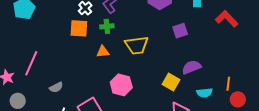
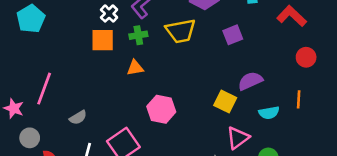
yellow trapezoid: (137, 45) -> (181, 31), moved
red circle: (238, 99) -> (306, 57), moved

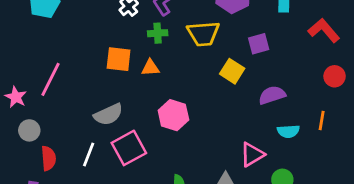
orange square: (103, 40) -> (119, 59), moved
yellow square: (225, 102) -> (232, 71), moved
gray semicircle: (78, 118) -> (108, 114), moved, size x1.5

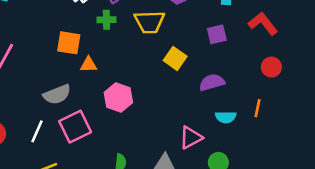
purple square: (259, 44) -> (217, 34), moved
orange triangle: (150, 68) -> (89, 65), moved

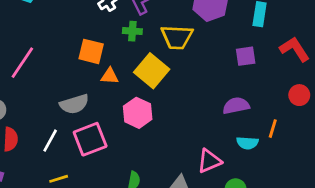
yellow square: (175, 58) -> (152, 71), moved, size x1.4
orange line: (258, 108) -> (273, 129), moved

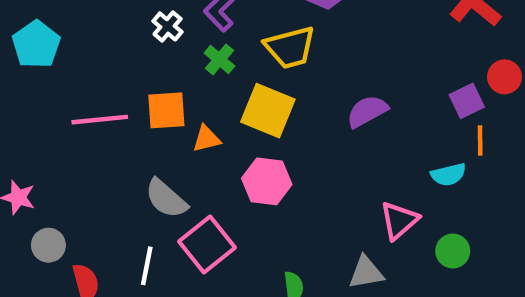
green cross: (132, 31) -> (219, 59), turned -36
purple square: (246, 56) -> (467, 101), moved
pink line: (22, 63) -> (100, 120), moved, turned 68
gray semicircle: (74, 104) -> (166, 199), turned 76
purple semicircle: (236, 106) -> (367, 111), moved

